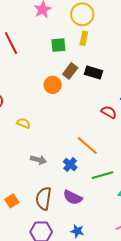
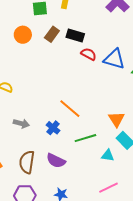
orange circle: (53, 85) -> (23, 35), moved
red semicircle: (109, 112) -> (89, 54), moved

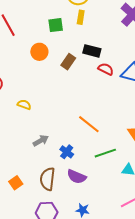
brown rectangle: (52, 34) -> (68, 62), moved
gray arrow: (21, 124) -> (41, 141), turned -42
blue cross: (53, 128) -> (67, 152), moved

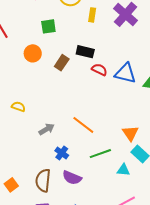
yellow rectangle: (81, 17) -> (92, 15), moved
gray arrow: (41, 141) -> (47, 129), moved

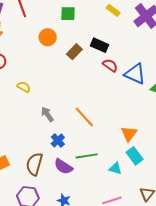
yellow rectangle: (92, 15) -> (113, 10), turned -72
gray arrow: (47, 129) -> (47, 114), turned -105
green line: (100, 154) -> (87, 156), moved

